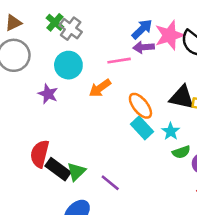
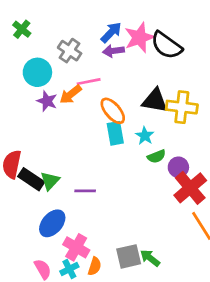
gray cross: (71, 29) -> (70, 51), moved
pink line: (119, 61) -> (89, 82), moved
purple star: (48, 94) -> (47, 101), moved
cyan rectangle: (142, 128) -> (115, 133), turned 35
purple line: (110, 183) -> (85, 191), turned -36

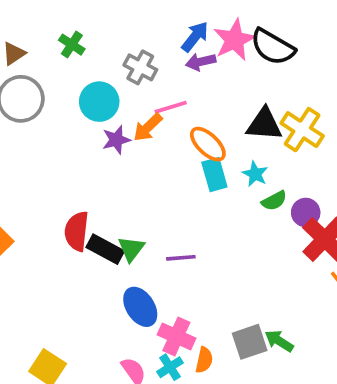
purple star: (47, 101) -> (116, 140), turned -30
yellow cross: (182, 107) -> (302, 130), turned 32
blue ellipse: (52, 223) -> (140, 307), turned -68

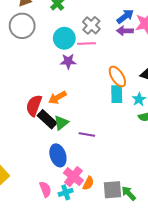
pink line: (171, 107) -> (87, 44), moved
orange arrow: (148, 127) -> (57, 97), moved
orange semicircle: (204, 360) -> (88, 183), moved

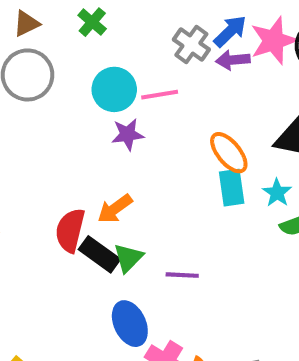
gray cross: (91, 25) -> (191, 44), moved

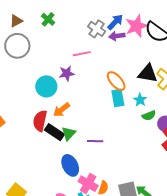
cyan circle: (114, 89) -> (46, 86), moved

